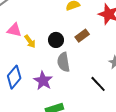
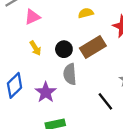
pink triangle: (14, 30) -> (32, 17), moved, turned -42
brown rectangle: (82, 36) -> (93, 47), size x1.6

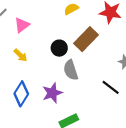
yellow arrow: (35, 48) -> (20, 55), moved
purple star: (46, 92) -> (52, 93), turned 30

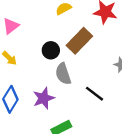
black line: (111, 87) -> (94, 94), moved

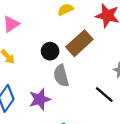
black line: (94, 94) -> (104, 94), moved

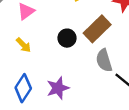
gray semicircle: (61, 76) -> (104, 60), moved

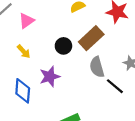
blue diamond: (23, 88) -> (23, 91), turned -30
purple star: (58, 88) -> (50, 77), moved

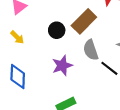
purple star: (50, 77) -> (62, 66), moved

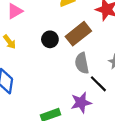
purple star: (62, 66) -> (81, 103), moved

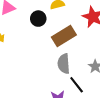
black circle: (50, 39) -> (38, 19), moved

